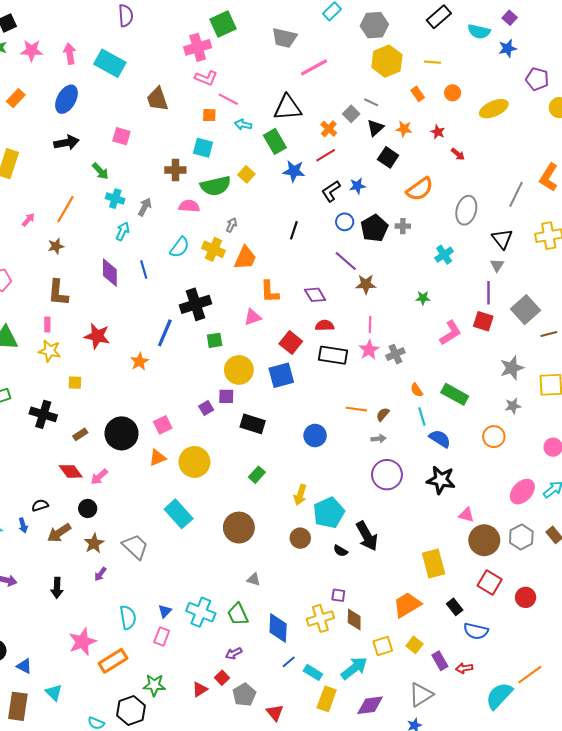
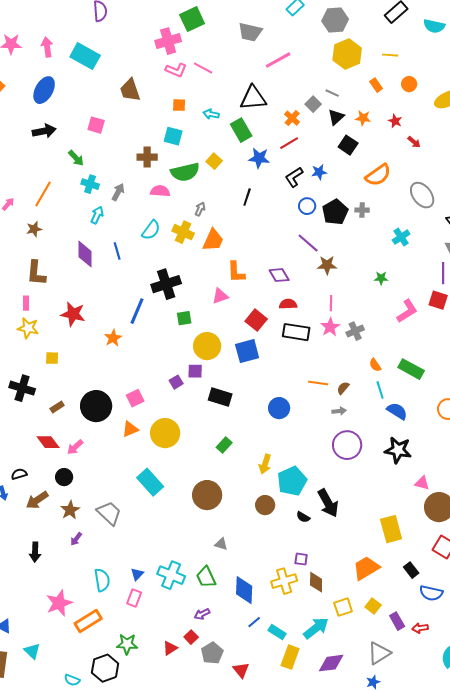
pink line: (228, 99) -> (203, 68), moved
gray ellipse: (466, 210) -> (422, 195), turned -52
black line: (294, 230) -> (247, 197), moved

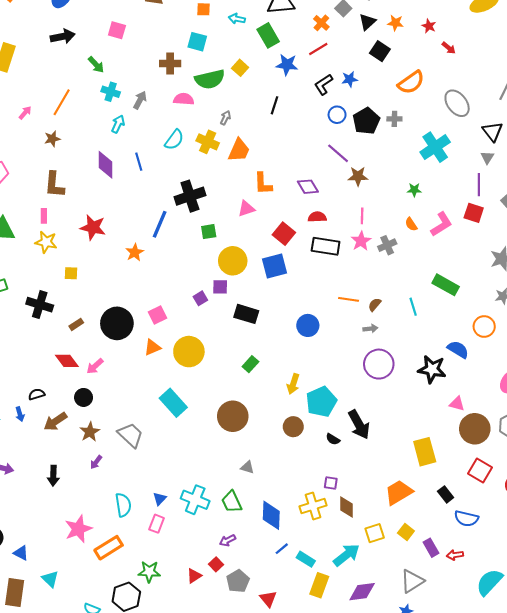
cyan cross: (401, 237) -> (435, 147), size x1.6
orange semicircle: (375, 365) -> (411, 224), moved
blue semicircle: (397, 411) -> (458, 349), moved

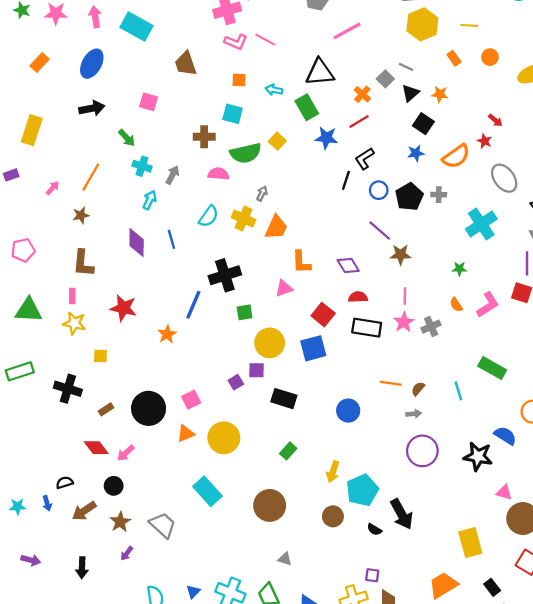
red star: (429, 26) -> (485, 141), moved
blue star: (350, 79) -> (416, 153), moved
black line: (274, 105) -> (346, 180), moved

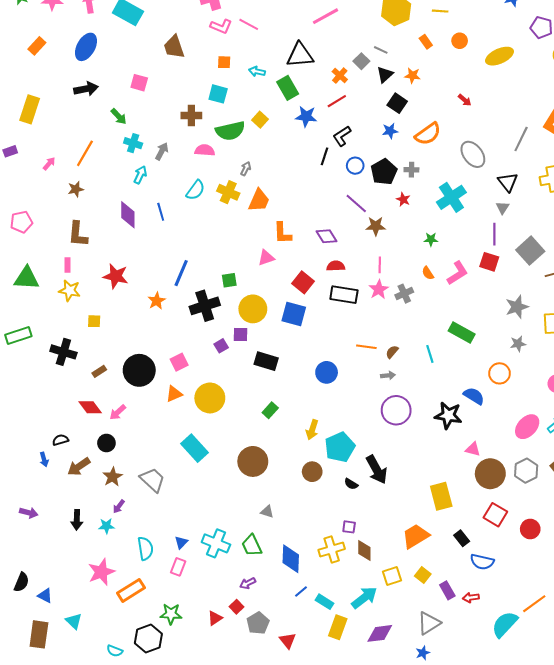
red star: (485, 141) -> (403, 199), moved
black cross: (225, 275) -> (205, 306), moved
blue square: (313, 348) -> (294, 314), turned 30
cyan star: (18, 507) -> (106, 526), moved

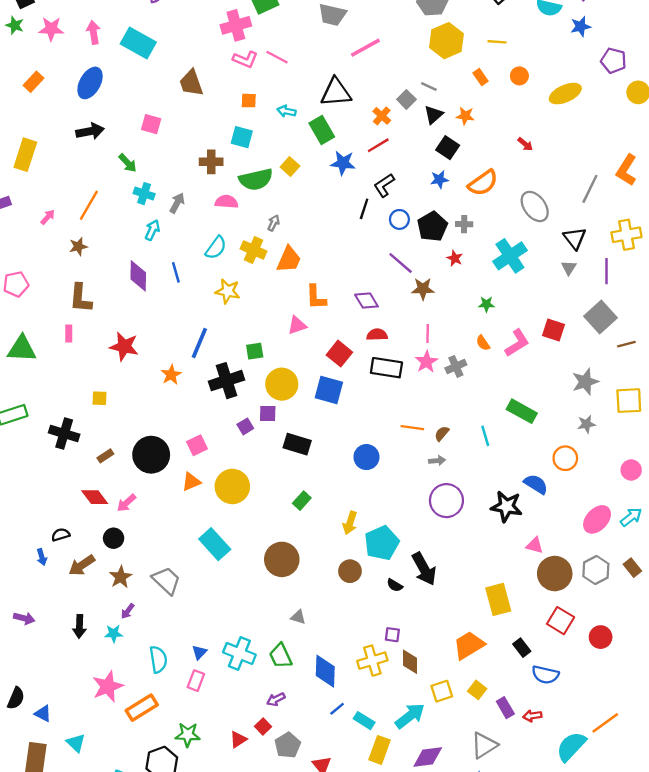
purple line: (494, 234) -> (606, 271), moved
yellow star: (70, 291) -> (228, 291), moved

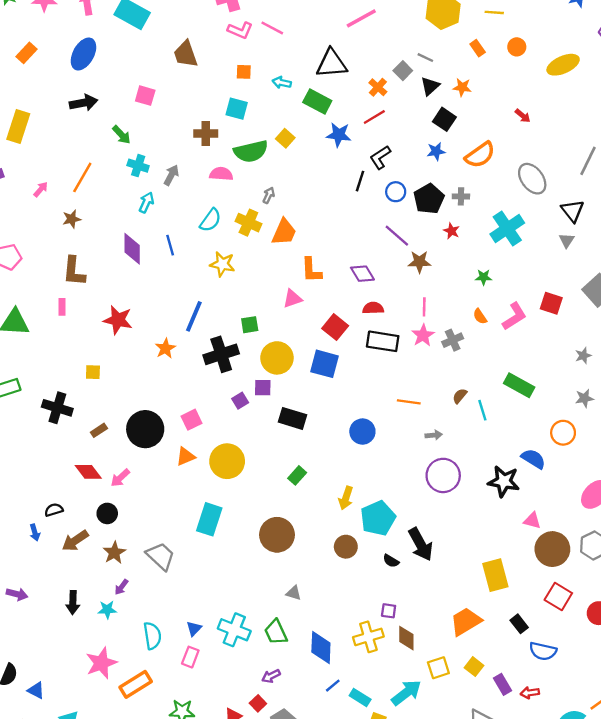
green rectangle: (322, 130) -> (317, 102), turned -32
gray star: (585, 382) -> (583, 356), size x0.6
brown semicircle: (442, 434) -> (460, 396), moved
cyan rectangle: (215, 544) -> (209, 519), turned 60

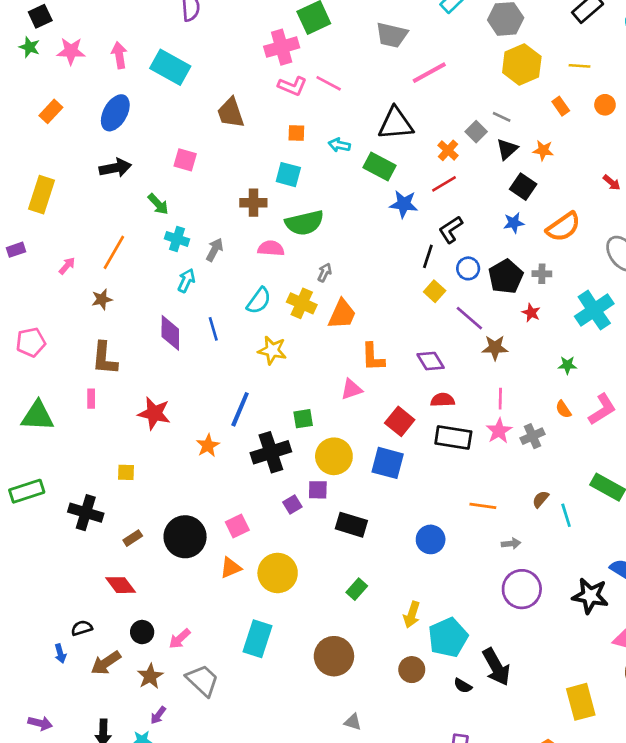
yellow square: (285, 138) -> (435, 291), moved
pink arrow: (120, 478) -> (180, 639), moved

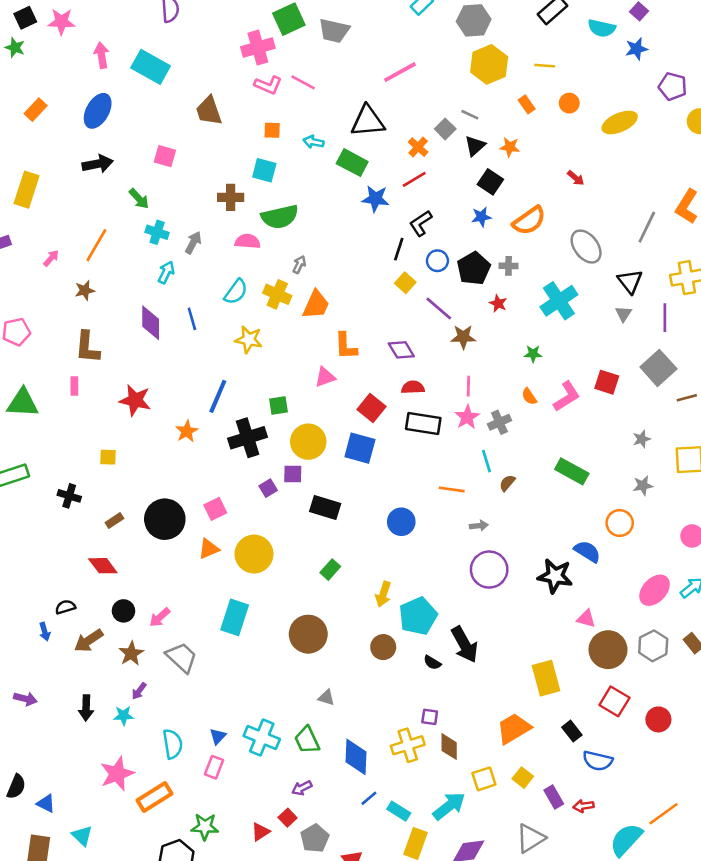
gray trapezoid: (392, 35) -> (334, 31), moved
pink star: (71, 51) -> (61, 22), moved
black cross: (86, 513) -> (69, 496), size x0.7
cyan line: (566, 515) -> (487, 461), moved

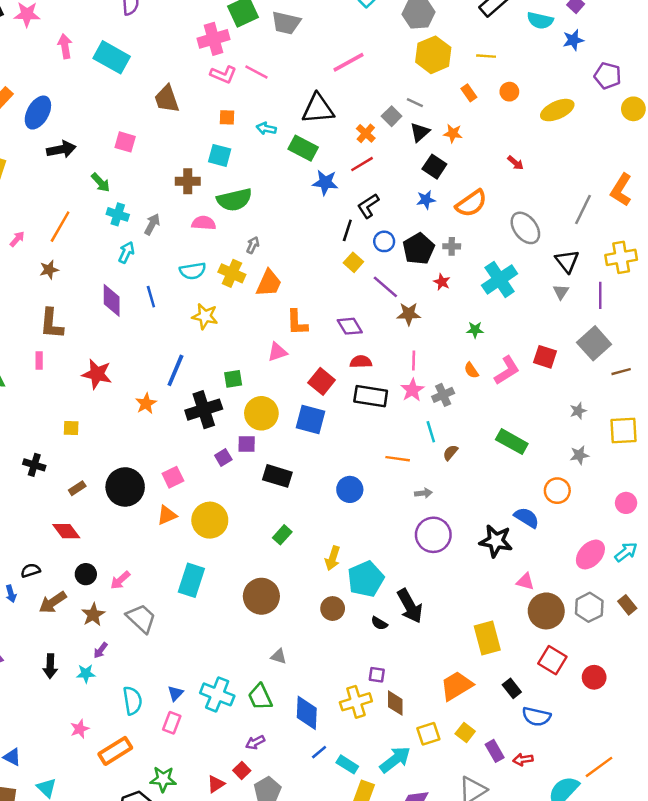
blue ellipse: (98, 111) -> (38, 113), moved
cyan semicircle: (236, 292) -> (193, 271), turned 45
pink star: (117, 774) -> (80, 729), size x0.6

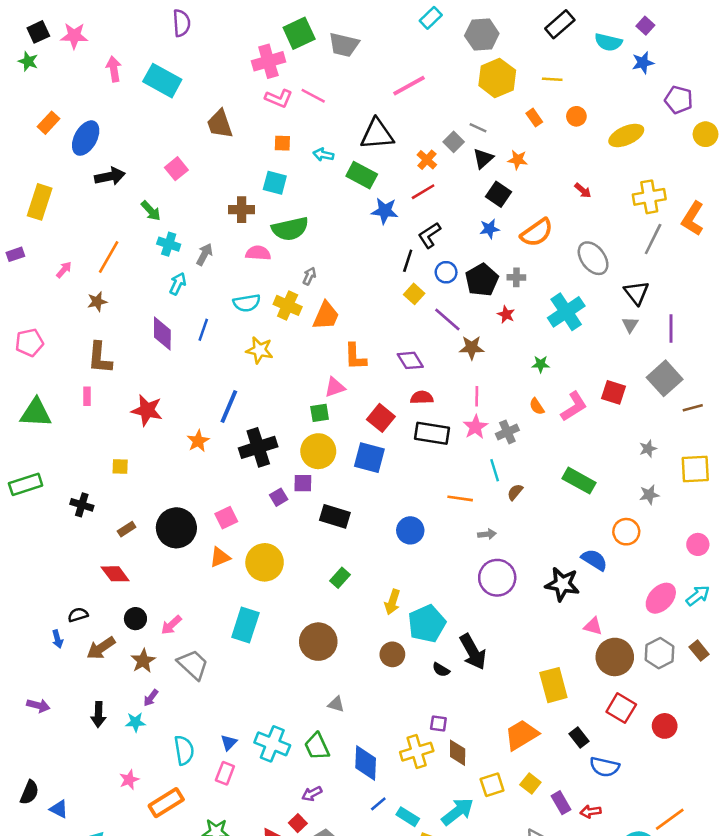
pink square: (125, 142) -> (176, 169), turned 35
yellow cross: (621, 257) -> (649, 197), moved
blue line: (151, 297) -> (203, 330), turned 35
green square: (233, 379) -> (320, 413), moved

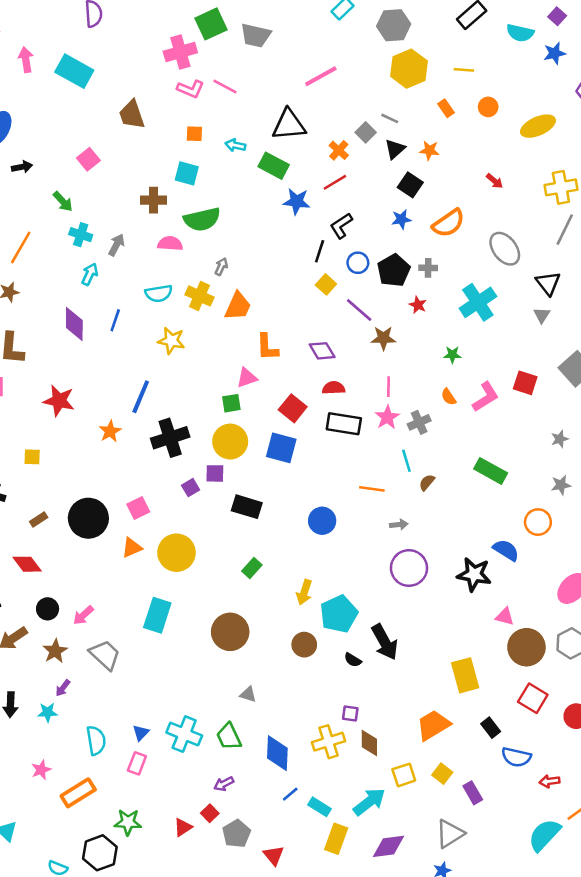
black arrow: (110, 176) -> (22, 167), size x0.7
red arrow: (590, 812) -> (549, 781), moved

